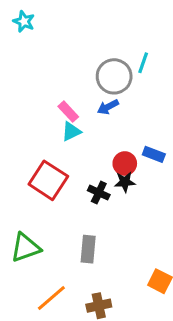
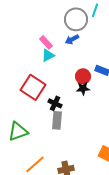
black cross: (99, 193) -> (55, 103), moved
gray rectangle: (88, 249) -> (57, 120), moved

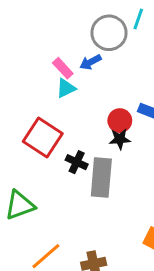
blue arrow: (72, 39) -> (91, 62), moved
gray rectangle: (57, 120) -> (101, 178), moved, size x1.4

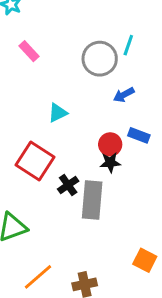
blue arrow: (91, 62) -> (124, 95), moved
pink rectangle: (63, 68) -> (29, 51), moved
black cross: (77, 162) -> (68, 185), turned 30

